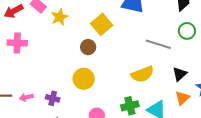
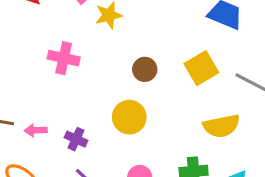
yellow square: (102, 24) -> (201, 68), moved
pink cross: (17, 43) -> (64, 58), moved

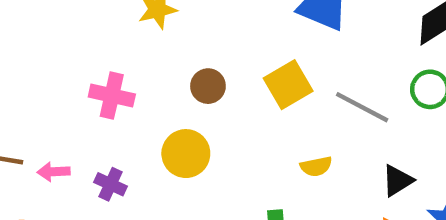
pink cross: (64, 58) -> (112, 95), moved
yellow semicircle: (221, 126) -> (316, 166), size x0.6

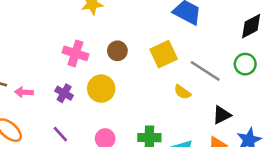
pink cross: (112, 95) -> (75, 53), moved
yellow semicircle: (316, 166) -> (182, 92), moved, turned 42
purple cross: (111, 184) -> (64, 93), moved

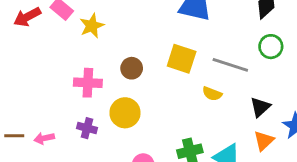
yellow square: (164, 54) -> (182, 59), turned -32

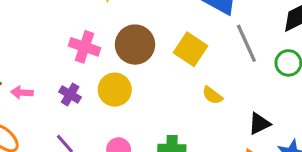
gray line: (230, 65) -> (246, 43), moved, turned 32
brown circle: (132, 68) -> (135, 45), size x1.6

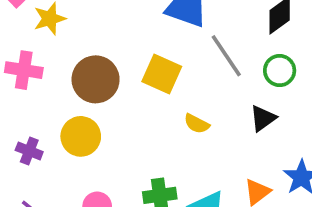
pink cross: (85, 47) -> (24, 70), moved
black triangle: (259, 124) -> (263, 118), moved

